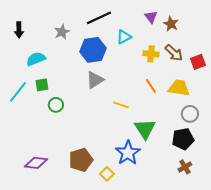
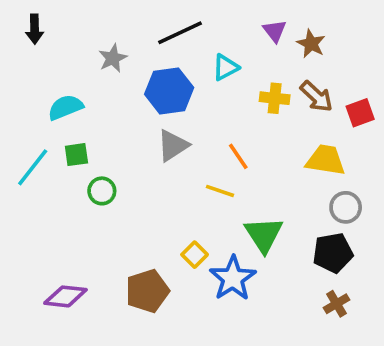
black arrow: (19, 30) -> (35, 29), moved
orange line: (151, 86) -> (238, 156), moved
yellow square: (107, 174) -> (195, 255), moved

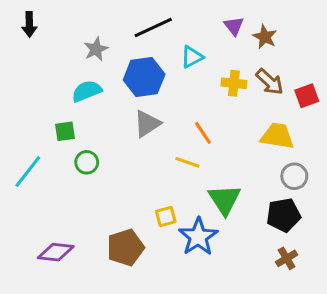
cyan semicircle: (65, 107) -> (87, 91), moved
cyan line: (33, 167) -> (28, 172), moved
yellow square: (195, 255) -> (166, 217), turned 30

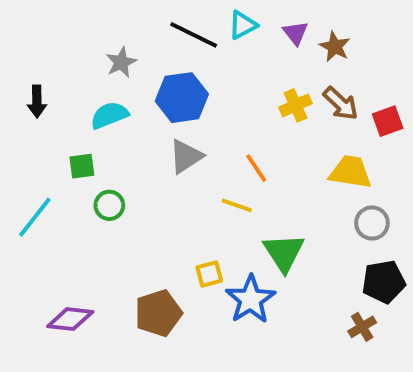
black arrow: (29, 24) -> (37, 102), moved
black line: (153, 28) -> (194, 35), turned 51
cyan triangle: (192, 57) -> (243, 25), moved
yellow cross: (234, 83) -> (296, 105), turned -30
black pentagon: (283, 215) -> (384, 282), moved

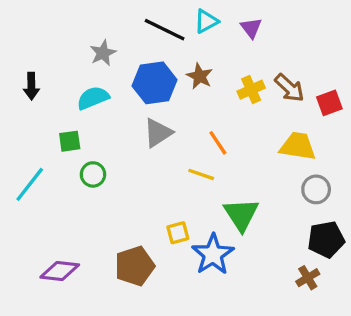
brown star: (335, 47) -> (200, 76), moved

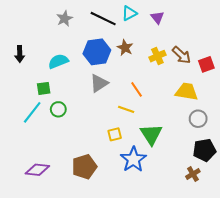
gray star: (103, 53) -> (65, 19), moved
cyan line: (30, 184) -> (32, 112), moved
yellow square: (178, 233) -> (115, 134), moved

